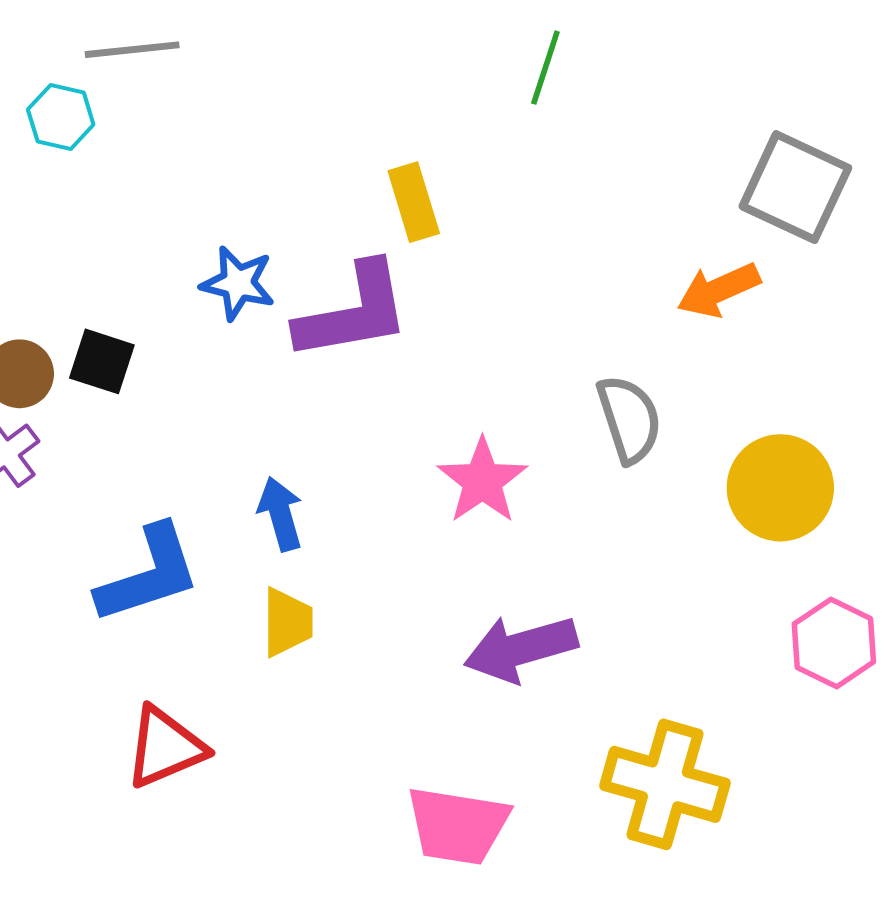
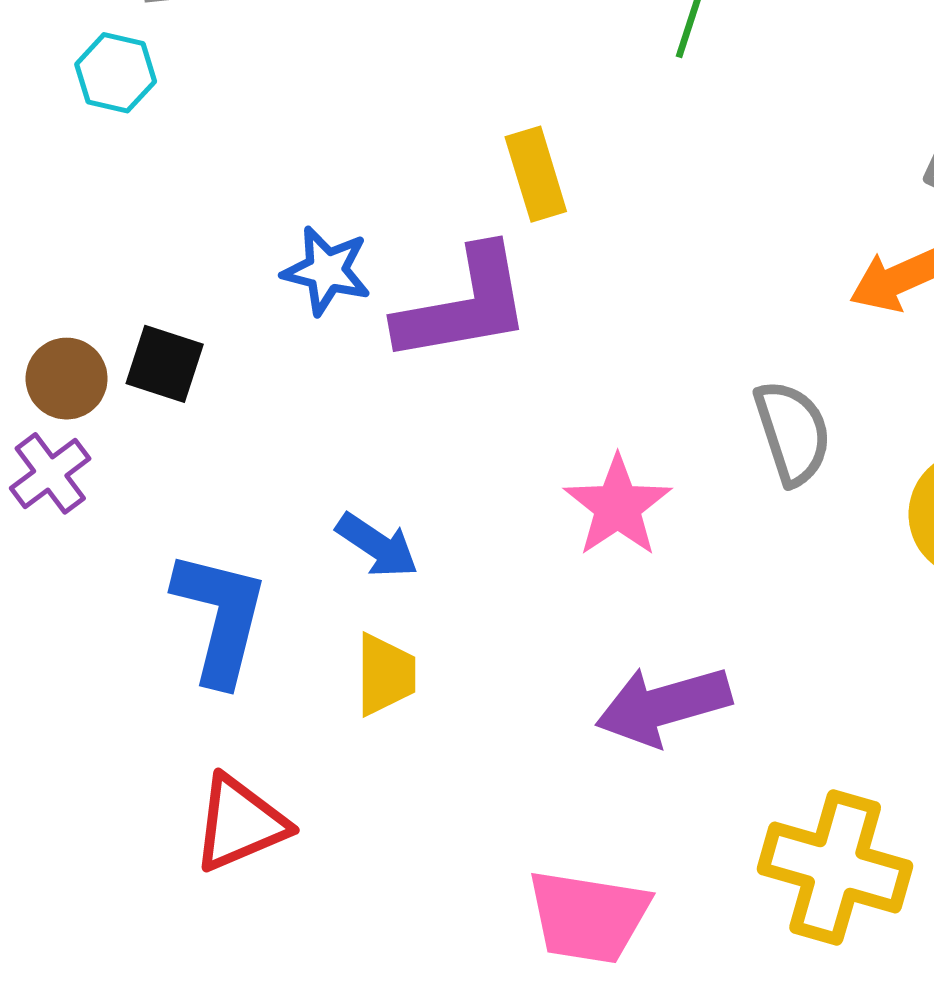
blue arrow: (280, 514) -> (377, 545), turned 140
blue L-shape: (149, 574) -> (220, 617), turned -58

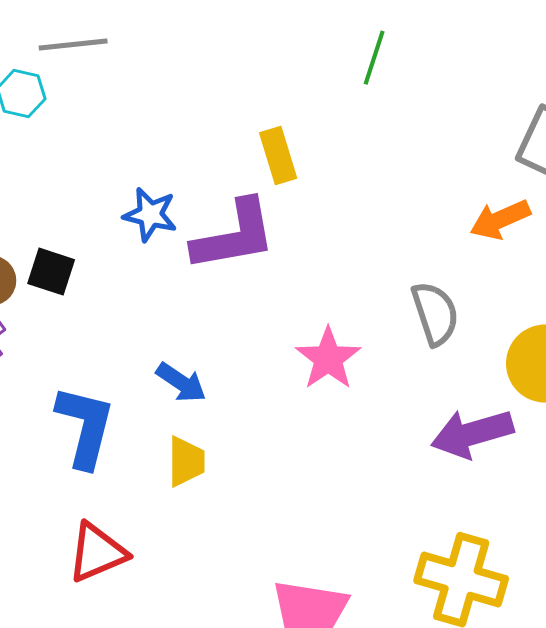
purple arrow: (663, 706) -> (472, 434), moved

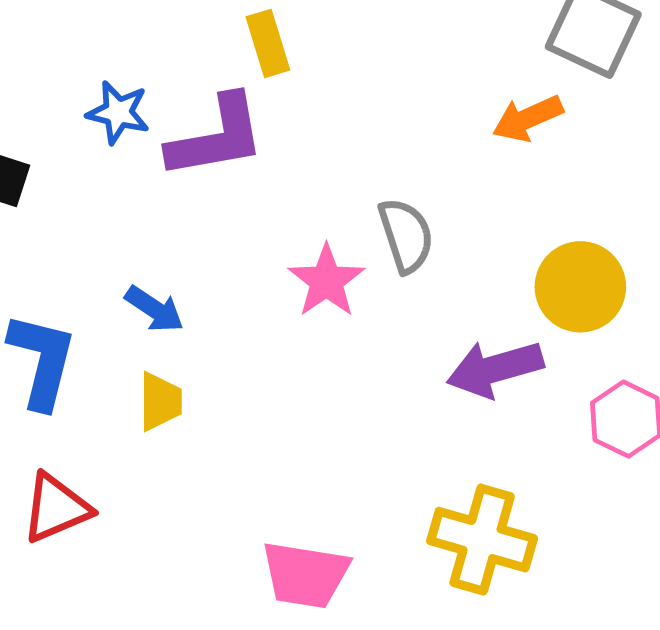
gray semicircle: (435, 314) -> (406, 235), moved

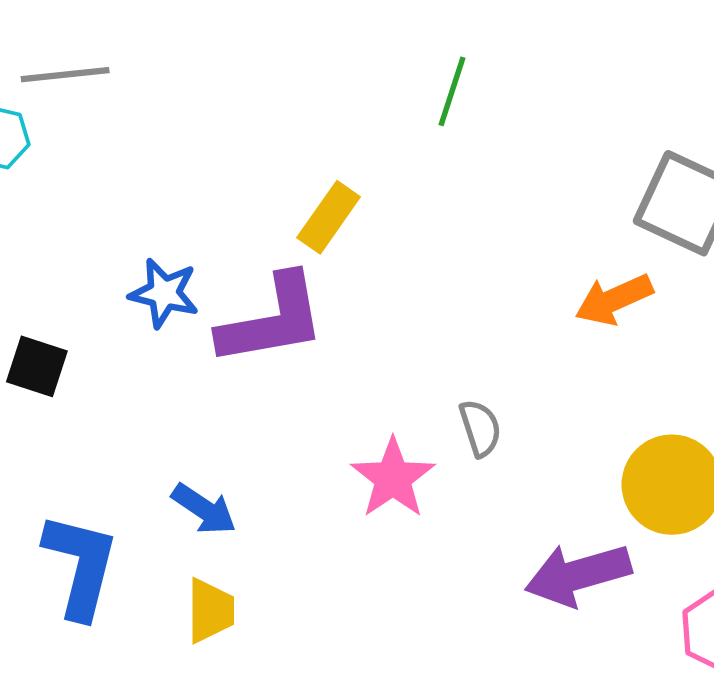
yellow rectangle: (268, 43) -> (329, 217), turned 52
gray semicircle: (406, 235) -> (480, 428), size x0.7

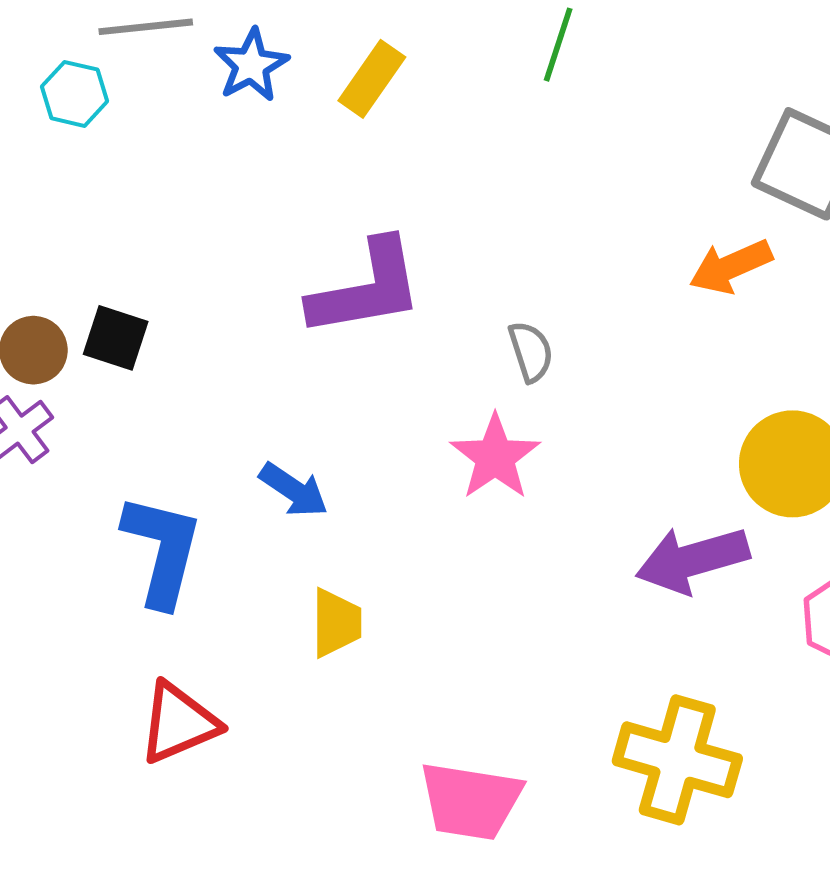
yellow rectangle: (329, 217) -> (372, 79), moved
blue star: (164, 293) -> (251, 65), moved, turned 30
gray semicircle: (480, 428) -> (531, 352), moved
yellow trapezoid: (210, 611) -> (336, 623), moved

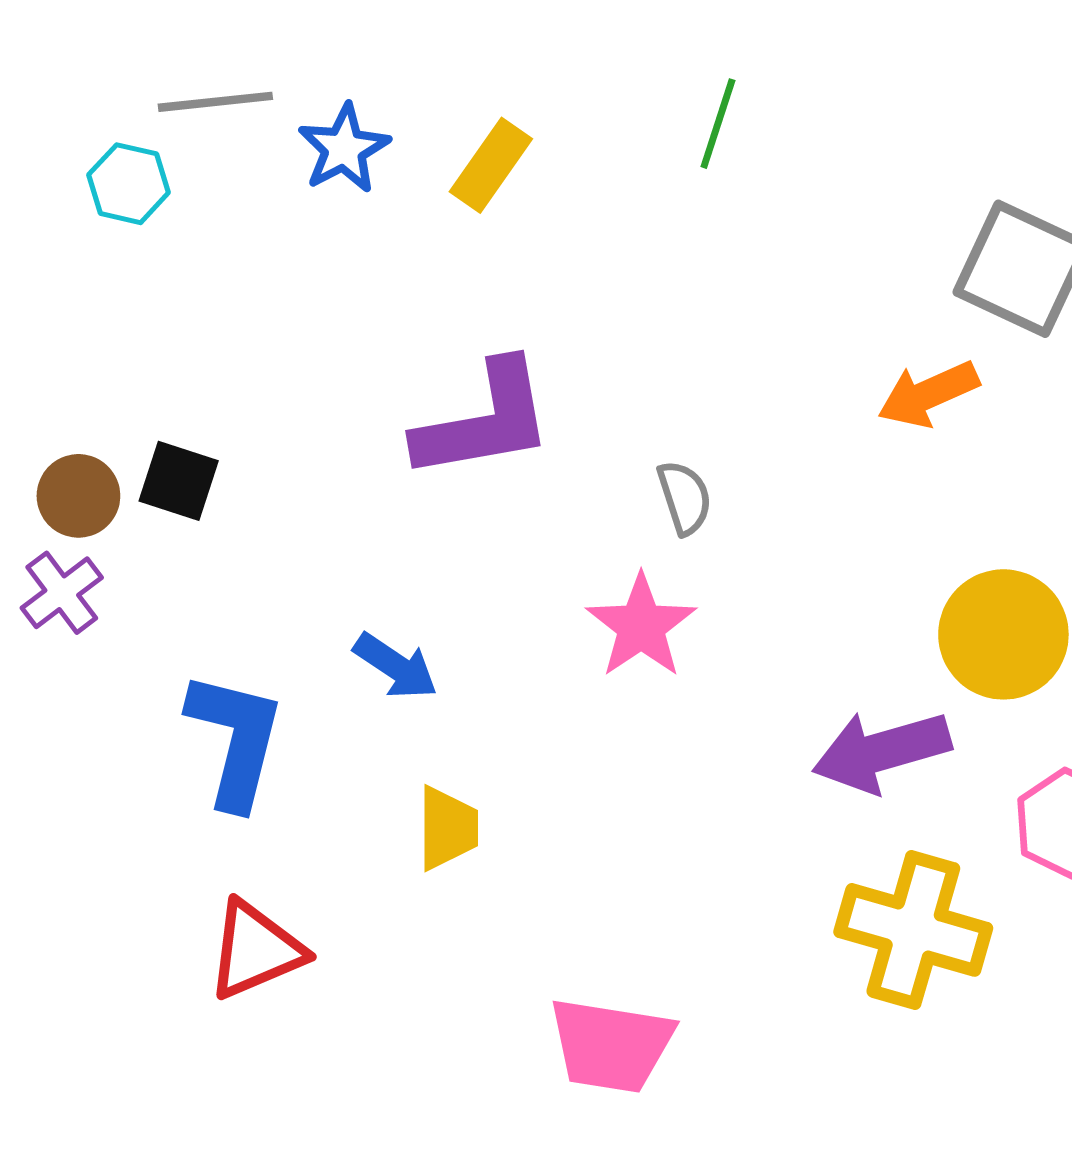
yellow cross: (677, 760) -> (913, 930), moved

